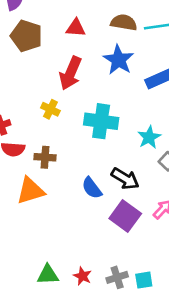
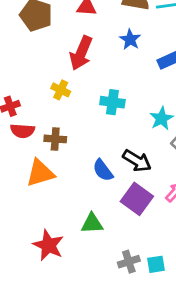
blue star: (118, 60) -> (130, 39), size x0.7
cyan cross: (101, 121) -> (112, 102), size x0.7
green triangle: (48, 275) -> (92, 223), moved
red star: (82, 276) -> (48, 245), moved, size x1.6

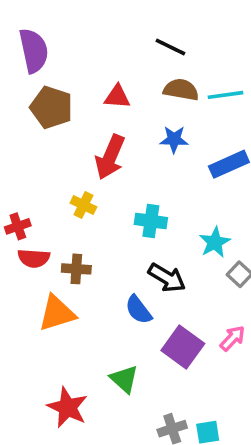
blue star: (130, 39) -> (174, 139), turned -30
black arrow: (137, 161) -> (167, 278), moved
green triangle: (92, 223) -> (124, 379), turned 45

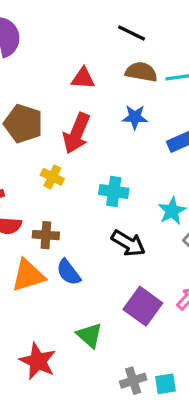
brown pentagon: (51, 107) -> (23, 124), moved
blue semicircle: (138, 310) -> (69, 272), moved

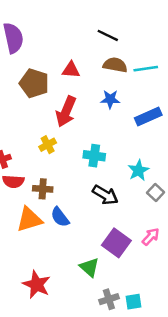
brown pentagon: (23, 124) -> (34, 83), moved
yellow cross: (52, 177) -> (48, 145), turned 35
green triangle: (90, 335) -> (89, 267), moved

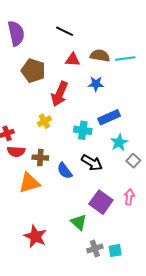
black line: (108, 35) -> (65, 31), moved
red triangle: (71, 70) -> (73, 60), moved
blue rectangle: (148, 116) -> (109, 117), moved
blue semicircle: (60, 217) -> (65, 171), moved
pink arrow: (151, 237) -> (129, 197), turned -35

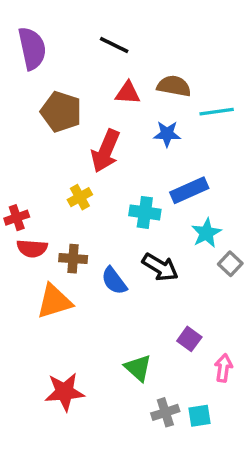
cyan line: (125, 59) -> (217, 112), moved
pink arrow: (129, 197) -> (223, 368), moved
purple square: (101, 202) -> (189, 339), moved, size x0.6
red star: (35, 236) -> (65, 392), turned -30

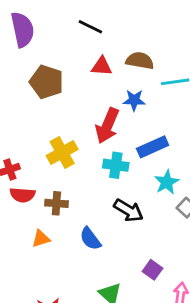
red arrow: (106, 151) -> (107, 126), moved
yellow cross: (80, 197) -> (62, 152), size x1.5
blue semicircle: (114, 281) -> (90, 239), moved
orange triangle: (54, 301) -> (41, 239), size x0.6

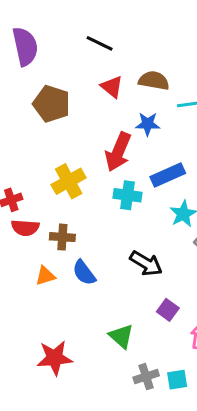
red triangle: (102, 66) -> (112, 87), turned 35
black arrow: (128, 210) -> (146, 263), moved
blue semicircle: (90, 239) -> (84, 273), moved

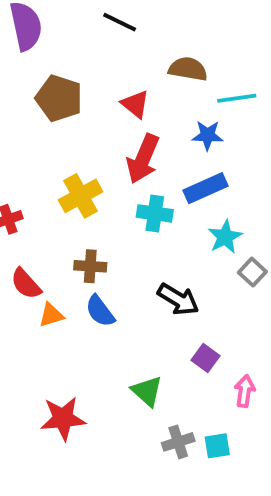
red triangle: (112, 87) -> (135, 104), moved
blue star: (148, 124) -> (207, 135), moved
red semicircle: (25, 228) -> (26, 284), moved, turned 44
brown cross: (62, 237) -> (90, 266), moved

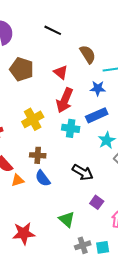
brown semicircle: (188, 69) -> (88, 54), turned 48

